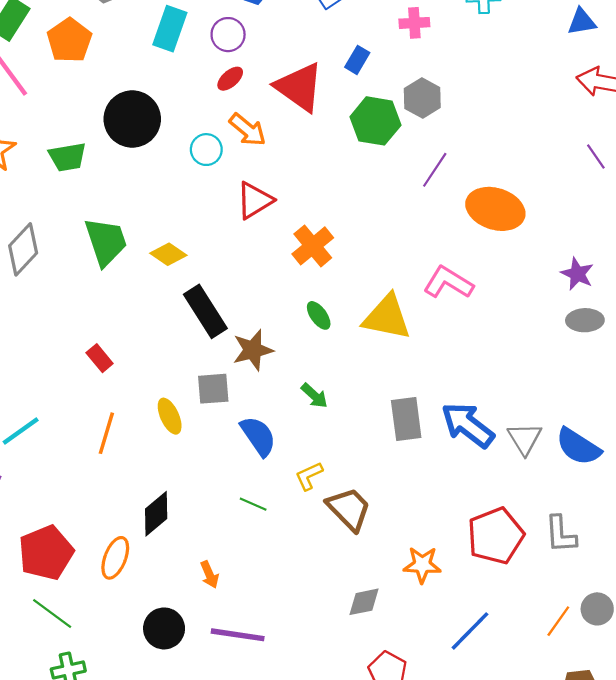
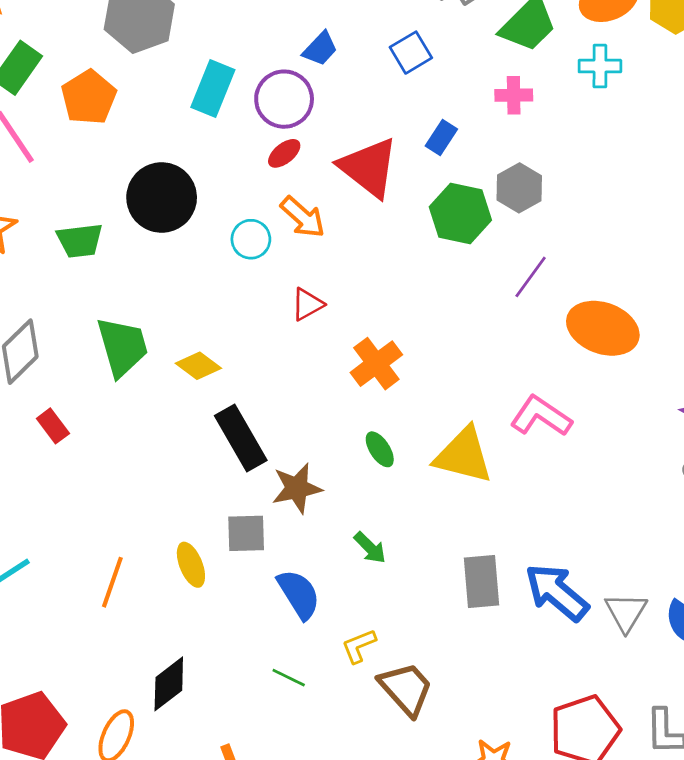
purple circle: (228, 35) -> (284, 99), size x1.4
red triangle: (255, 200) -> (307, 304), size x0.7
red rectangle: (100, 358) -> (53, 426), moved

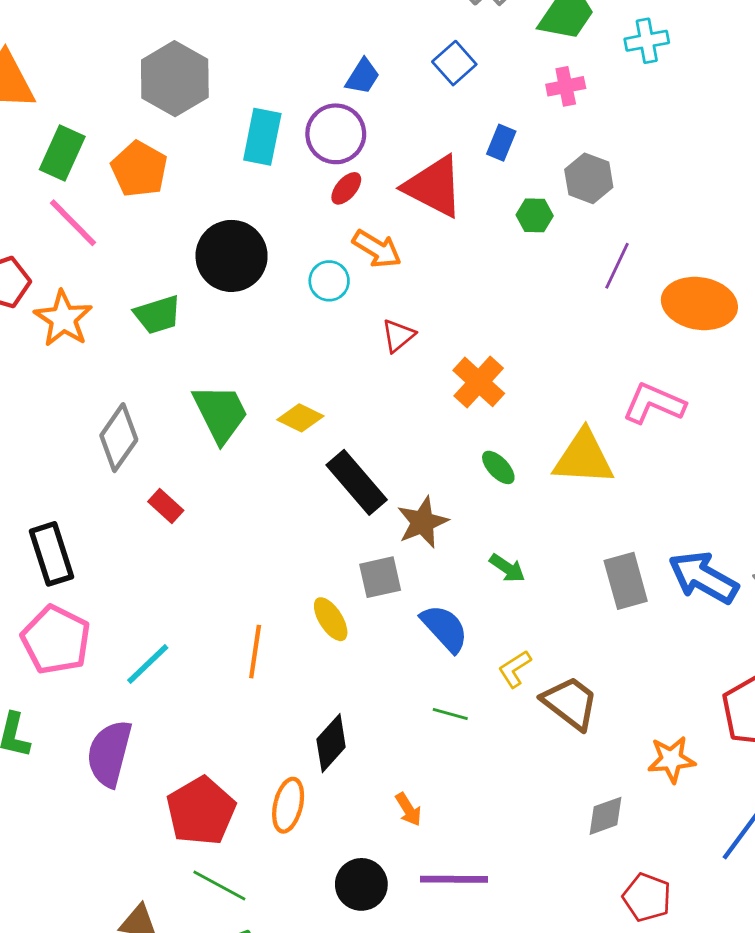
green hexagon: (460, 214) -> (535, 215), size x0.6

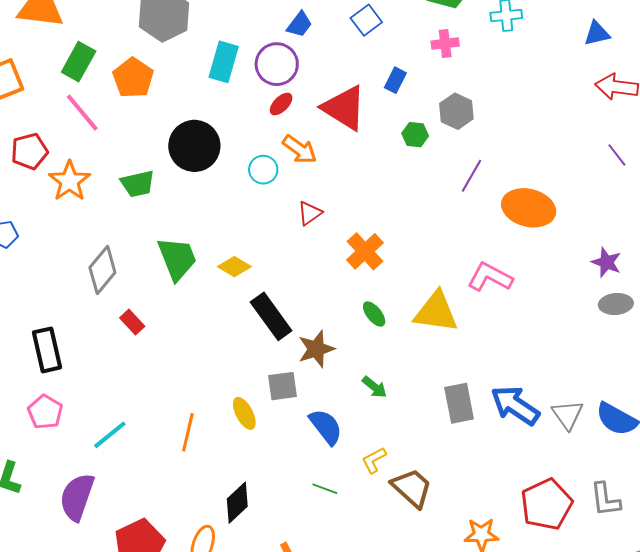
pink pentagon: (56, 640) -> (45, 412), size x0.7

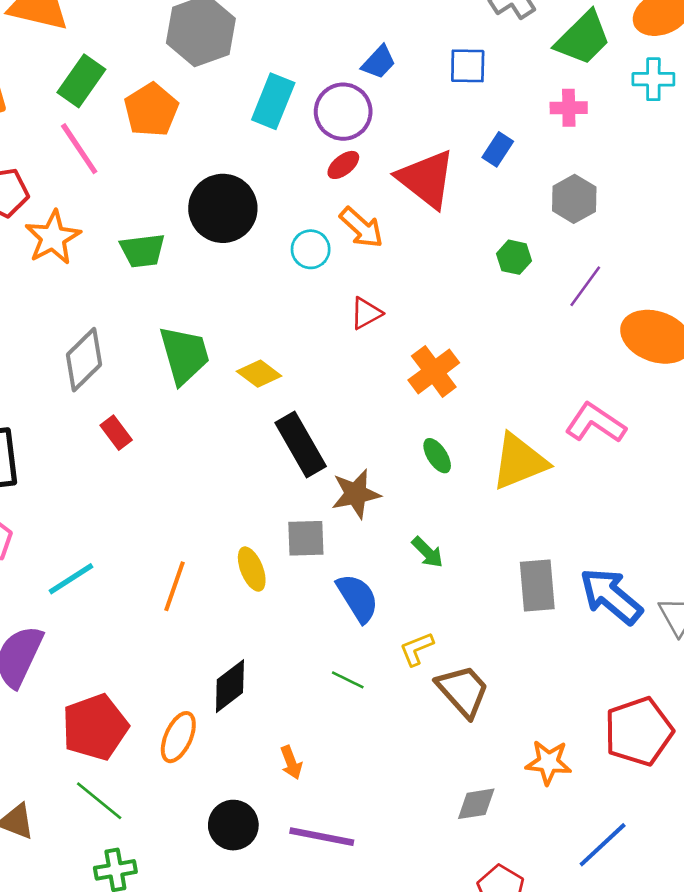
blue square: (366, 20) -> (468, 66), turned 32
green hexagon: (415, 135) -> (514, 257), moved
yellow triangle: (436, 312) -> (519, 462), turned -36

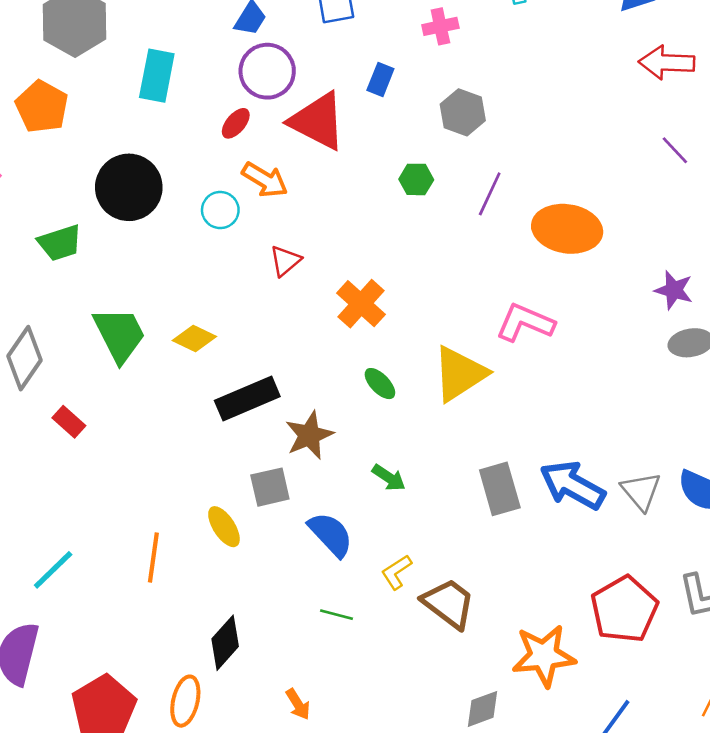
purple circle: (343, 112) -> (267, 71), moved
black rectangle: (301, 445) -> (247, 399), turned -72
orange star: (548, 762) -> (544, 656), size x1.4

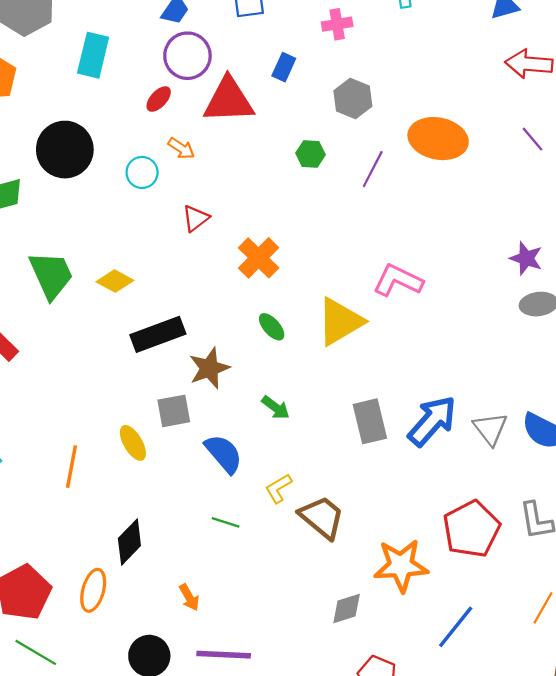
red triangle: (318, 121) -> (229, 100), turned -32
orange arrow: (265, 180) -> (181, 148), size x0.7
orange ellipse: (567, 229) -> (438, 139), moved
blue arrow: (572, 485) -> (432, 421), turned 100

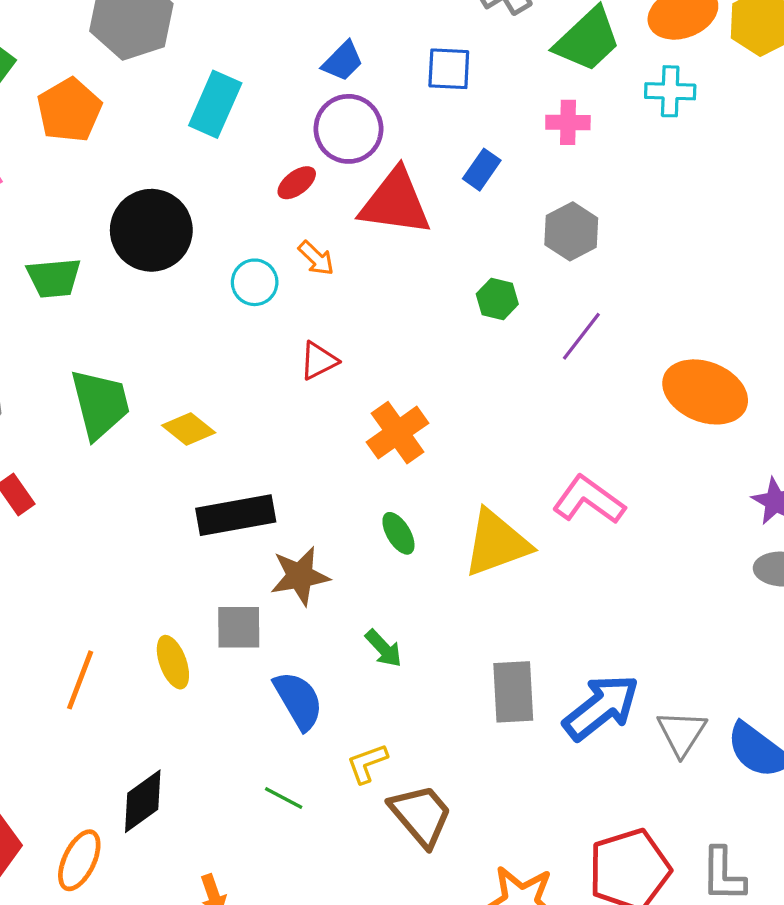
orange ellipse: (438, 139) -> (705, 392), moved

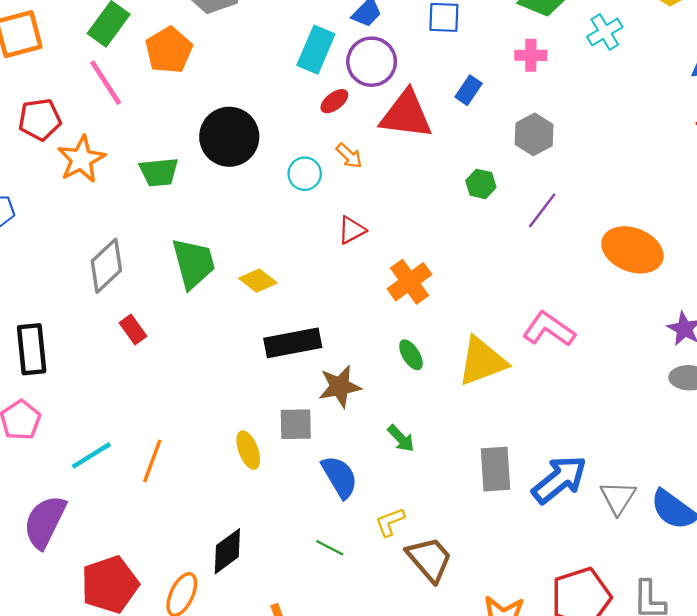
cyan cross: (670, 91) -> (605, 32), turned -32
cyan rectangle: (215, 104) -> (316, 50), moved
orange line: (80, 680) -> (152, 461), moved

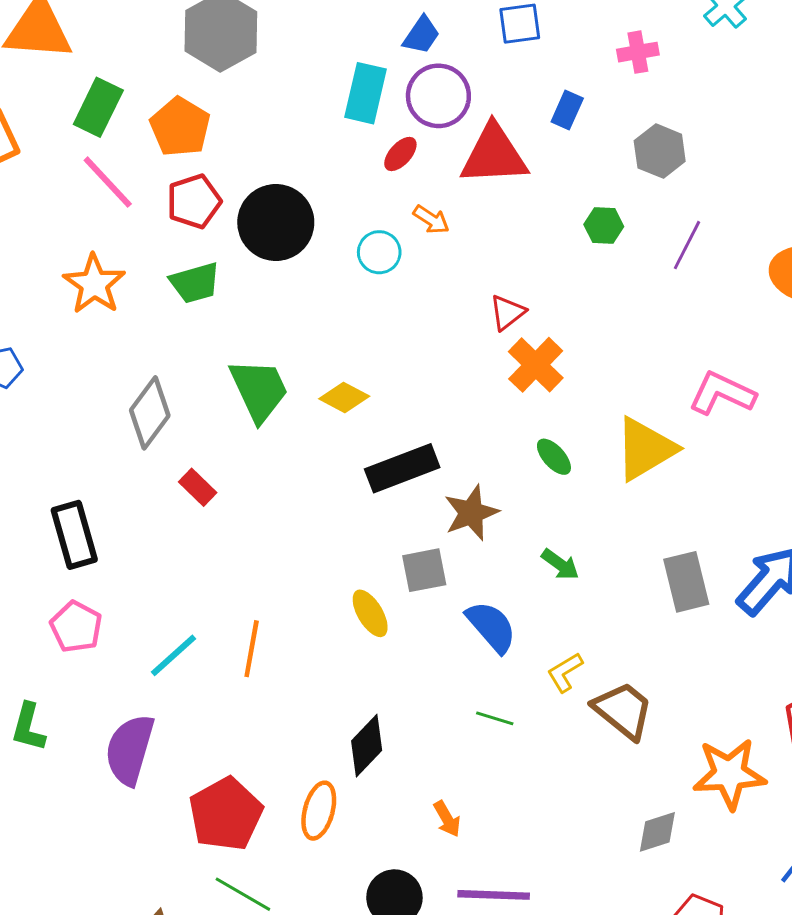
red pentagon: (40, 119) -> (194, 201), moved
red triangle: (352, 230) -> (507, 312), moved

